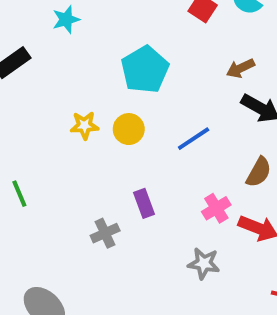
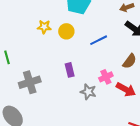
gray cross: (105, 233) -> (30, 82), moved, size x1.5
gray star: (204, 263) -> (88, 92), moved

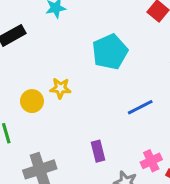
yellow circle: (66, 31) -> (32, 101), moved

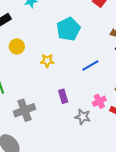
yellow star: (60, 88) -> (47, 61), moved
yellow circle: (32, 101) -> (17, 46), moved

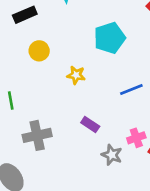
purple rectangle: (63, 96) -> (90, 124), turned -48

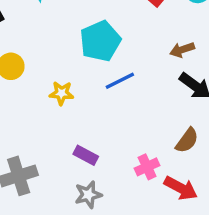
blue line: (131, 90) -> (120, 81), moved
gray star: (112, 155) -> (88, 195), moved, turned -30

